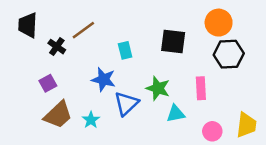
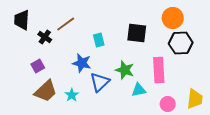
pink rectangle: (201, 88) -> (159, 70), size x1.4

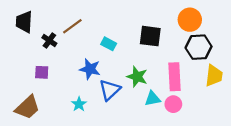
cyan rectangle: (99, 40) -> (109, 44), turned -48
purple square: (38, 66) -> (42, 72), turned 32
brown trapezoid: (46, 91) -> (27, 107), moved
yellow trapezoid: (195, 99) -> (214, 76), moved
pink circle: (168, 104) -> (173, 104), moved

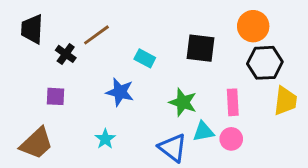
pink rectangle: (174, 77) -> (233, 102), size x0.7
blue triangle: (110, 90) -> (173, 148), moved, turned -40

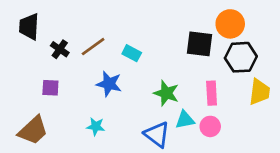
brown line: (96, 35) -> (93, 47), moved
black square: (200, 48) -> (200, 44), moved
cyan star: (105, 139) -> (96, 126), turned -30

